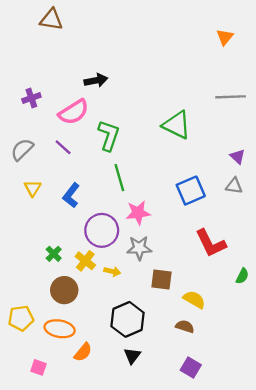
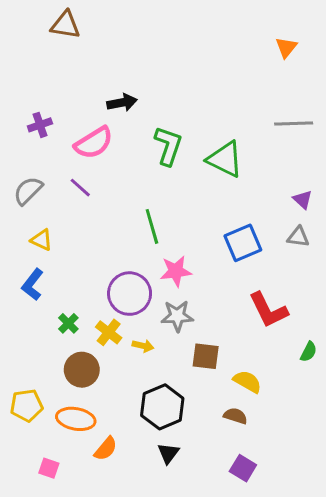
green L-shape: (109, 135) -> (168, 146), moved
yellow triangle: (33, 188) -> (41, 240), turned -36
blue L-shape: (71, 195) -> (33, 285), moved

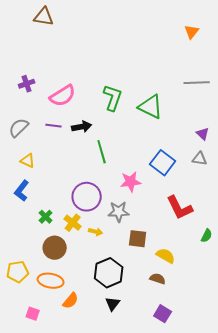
black arrow: (122, 103) -> (82, 127), moved
purple line: (80, 188) -> (54, 126), turned -35
blue square: (243, 243) -> (163, 163), turned -30
pink star: (176, 271) -> (131, 182), moved

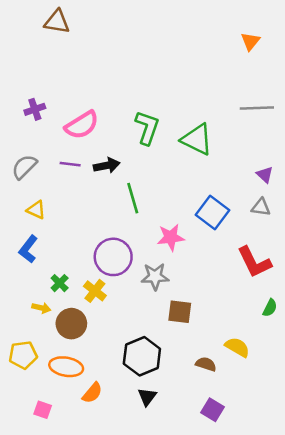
red L-shape: (180, 208) -> (254, 262), moved
yellow arrow: (96, 232) -> (41, 308), moved
yellow semicircle: (166, 256) -> (237, 347), moved

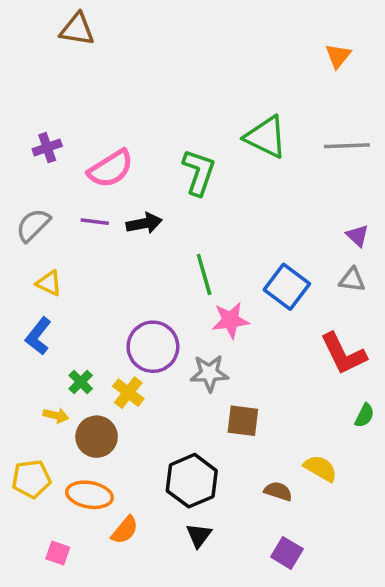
green triangle: (197, 139) -> (266, 137), moved
green line: (133, 198) -> (204, 274), moved

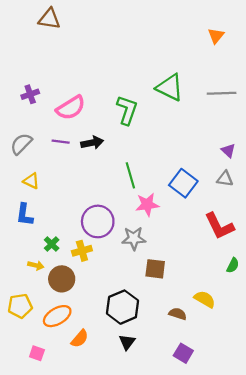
blue L-shape: (38, 336) -> (25, 215), turned -30
yellow cross: (128, 393) -> (82, 251), turned 36
orange ellipse: (89, 495) -> (57, 316), turned -40

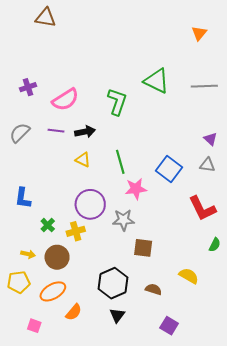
yellow triangle: (31, 181) -> (83, 160), moved
yellow arrow: (36, 265) -> (28, 254), moved
brown semicircle: (178, 314) -> (153, 289), moved

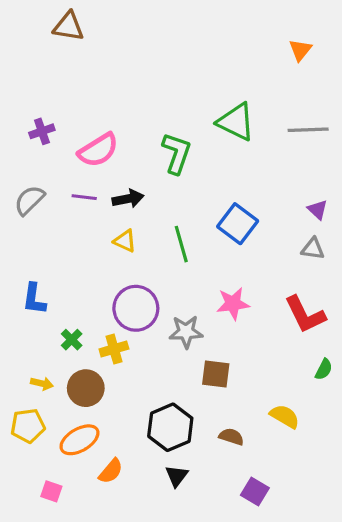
blue square: (169, 169) -> (238, 224), moved
pink star: (136, 189) -> (233, 304), moved

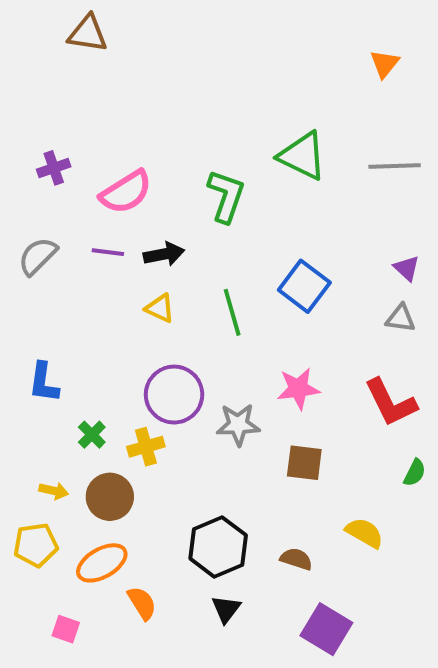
brown square: (216, 374) -> (304, 463), moved
orange semicircle: (111, 471) -> (142, 603), turned -72
purple square: (255, 491) -> (326, 629), size x1.4

